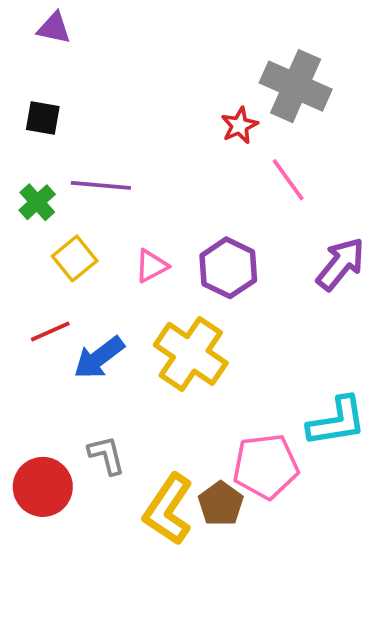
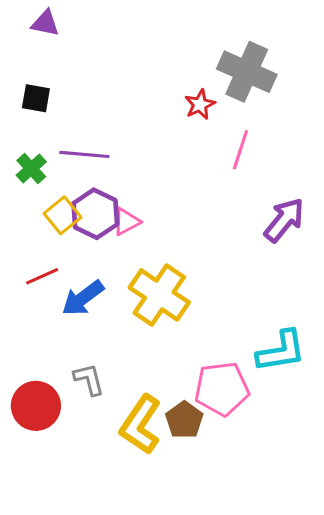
pink line: (288, 180) -> (240, 150), turned 54
purple hexagon: (228, 268) -> (95, 214), moved

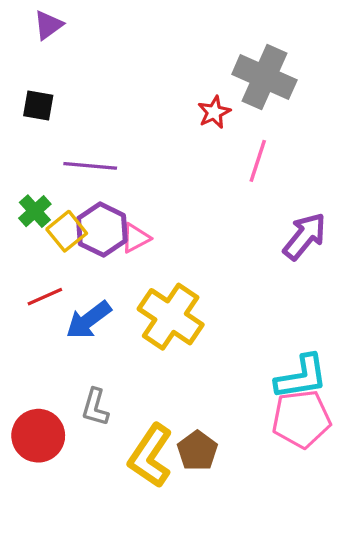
purple triangle: (45, 23) -> (48, 25), turned -48
green cross: (31, 168) -> (35, 211), moved
gray L-shape: (89, 379) -> (95, 407), turned -150
pink pentagon: (222, 389) -> (301, 419), moved

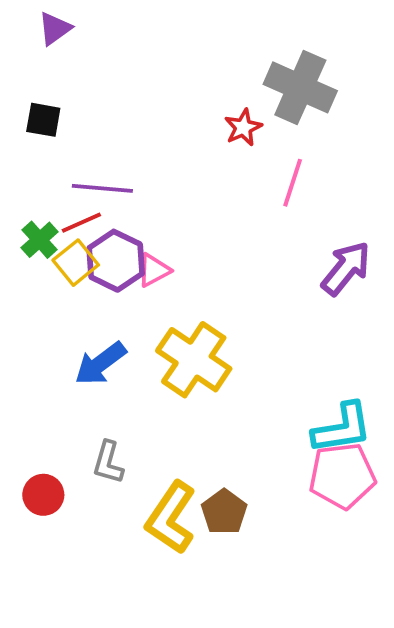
red line: (45, 297) -> (81, 223), moved
red circle: (38, 436) -> (43, 495), size x0.7

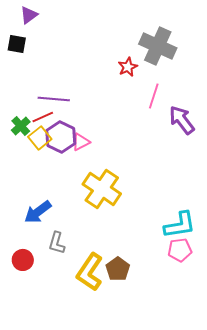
black square: (43, 120) -> (17, 44), moved
purple arrow: (346, 268) -> (182, 120), moved, turned -76
blue arrow: (100, 363) -> (38, 212), moved
pink pentagon: (342, 476) -> (180, 250), size x0.7

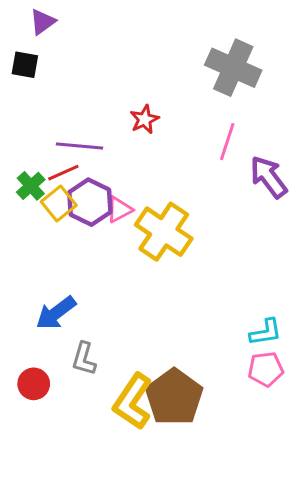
red star: (128, 67) -> (145, 119), moved
yellow cross: (102, 189) -> (164, 232), moved
cyan L-shape: (180, 225) -> (266, 332), size x0.7
brown pentagon: (118, 269) -> (174, 397), size x1.6

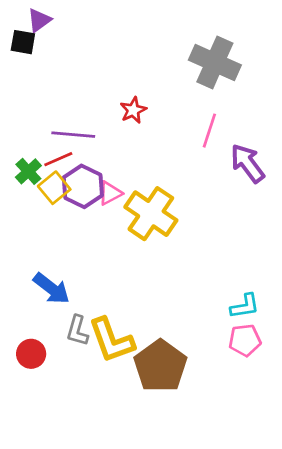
black square: (25, 65) -> (23, 42), moved
blue arrow: (56, 313) -> (52, 288), turned -105
yellow L-shape: (133, 402) -> (111, 340), moved, turned -54

